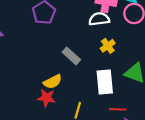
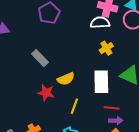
gray rectangle: (71, 56) -> (40, 58), moved
yellow semicircle: (53, 82) -> (66, 79), moved

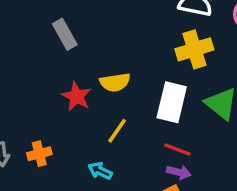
yellow cross: (106, 48) -> (194, 49), size x1.5
gray rectangle: (40, 58) -> (65, 34), moved

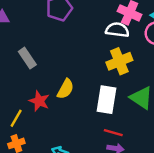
yellow semicircle: (115, 82) -> (65, 89), turned -48
yellow line: (117, 131) -> (16, 118), moved

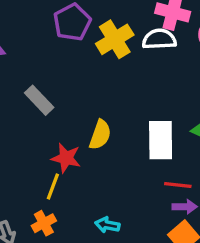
yellow cross: (119, 61) -> (115, 39), moved
yellow line: (16, 118) -> (53, 187), moved

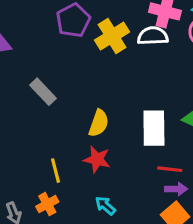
red star: (66, 158) -> (97, 159), moved
yellow line: (53, 187) -> (56, 171), turned -35
cyan arrow: (107, 225) -> (105, 206), turned 30

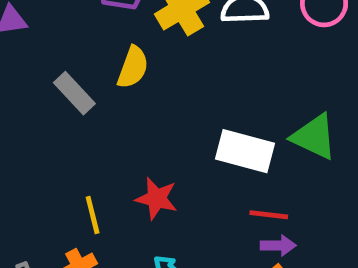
yellow semicircle: (99, 123) -> (133, 67), moved
white rectangle: (154, 128) -> (245, 151), turned -75

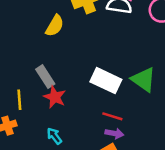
gray rectangle: (74, 93) -> (45, 77), moved

